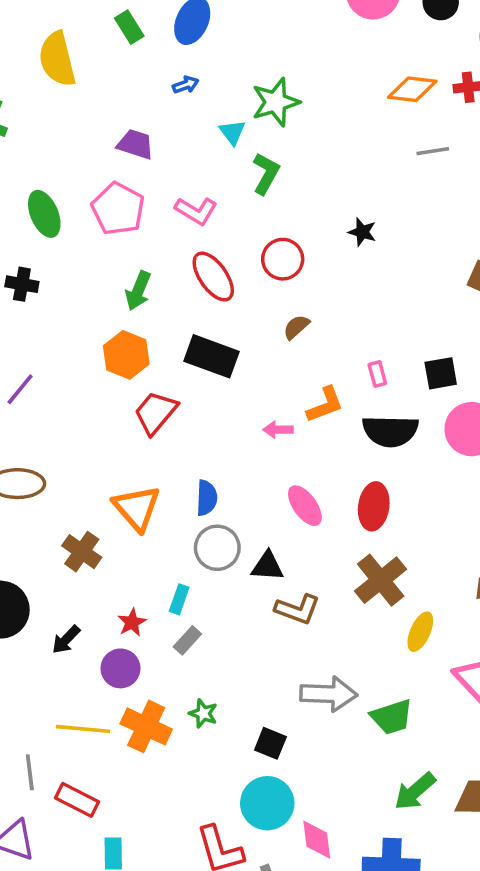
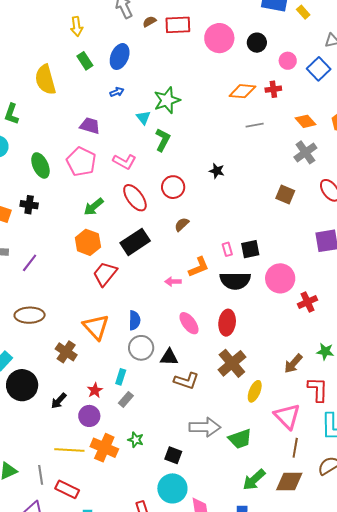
green arrow: (138, 291) -> (94, 207), turned 30
black rectangle: (211, 356) -> (135, 242), turned -52
black square: (441, 373) -> (250, 249), moved

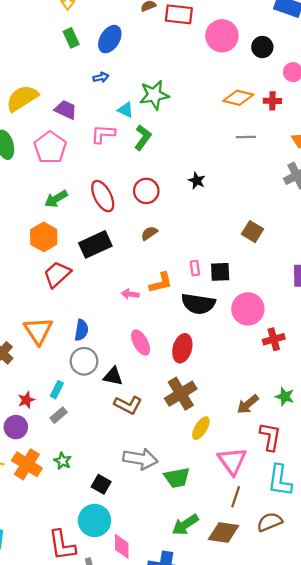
yellow semicircle: (45, 80) -> (22, 98), moved, turned 64
cyan triangle: (143, 118) -> (126, 110), turned -35
pink L-shape: (124, 162) -> (103, 134), moved, turned 145
brown square: (285, 195) -> (252, 232), moved

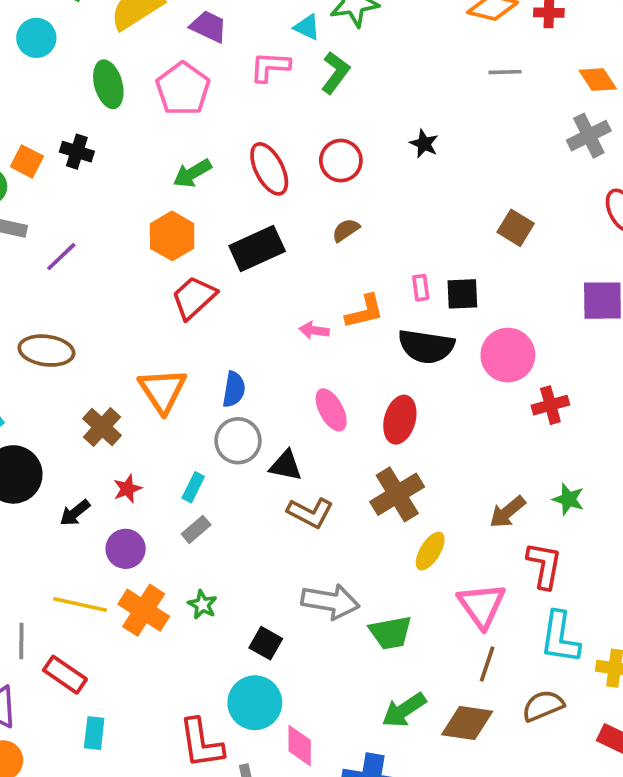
red star: (26, 400) -> (127, 489), moved

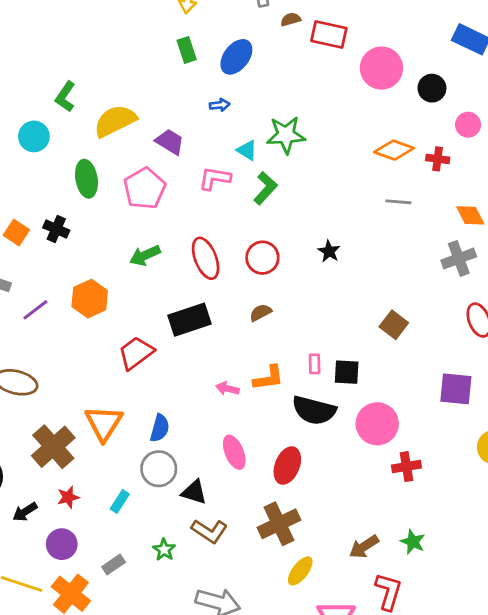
orange hexagon: (172, 236) -> (90, 299), moved
brown cross: (102, 427) -> (53, 447), size x1.4
gray rectangle: (196, 529) -> (114, 564), moved
green star: (202, 605) -> (164, 550), moved

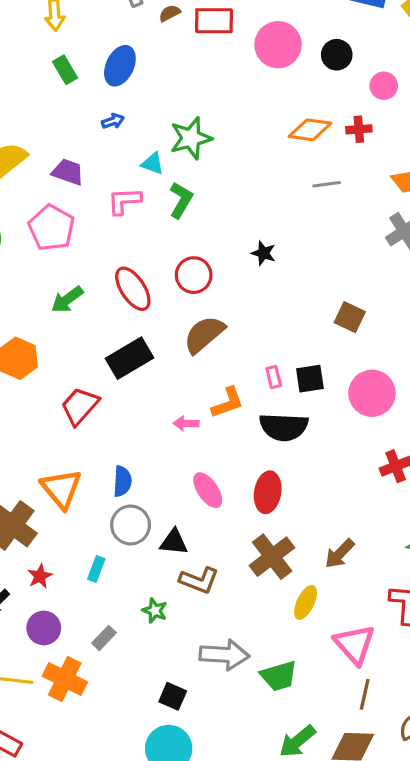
brown semicircle: (261, 313) -> (204, 334), size x1.8
pink circle: (377, 424) -> (372, 393), moved
brown arrow: (364, 547) -> (340, 554), moved

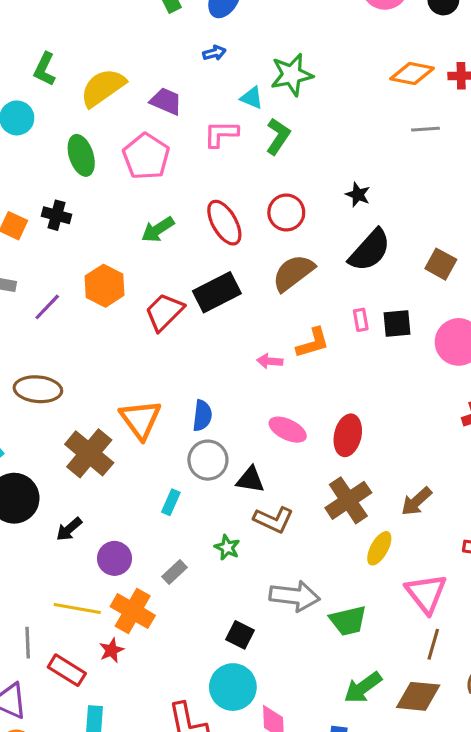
red trapezoid: (80, 406) -> (164, 312), moved
black semicircle: (284, 427) -> (370, 250), moved, turned -54
pink ellipse: (208, 490) -> (288, 430), turned -33
red star: (40, 576) -> (111, 650), moved

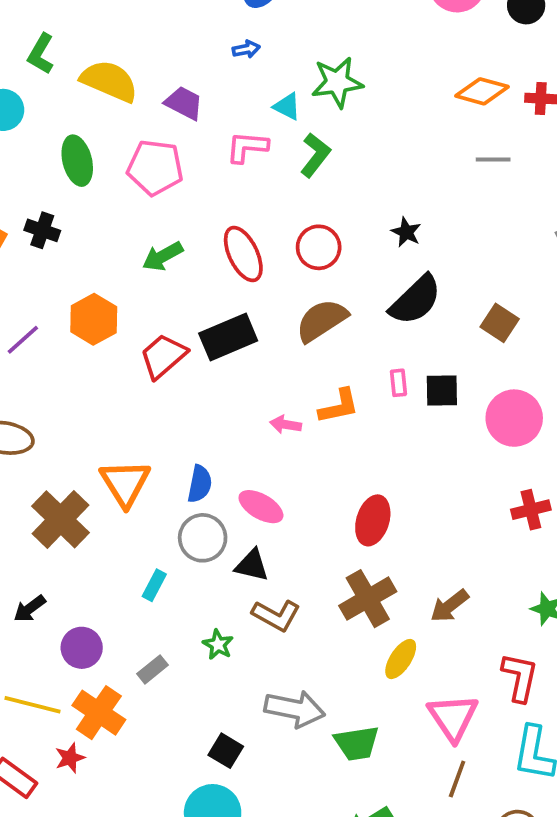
yellow semicircle: (103, 88) -> (109, 81), turned 54
pink pentagon: (146, 156) -> (155, 168), turned -30
pink ellipse: (288, 430) -> (261, 507), moved

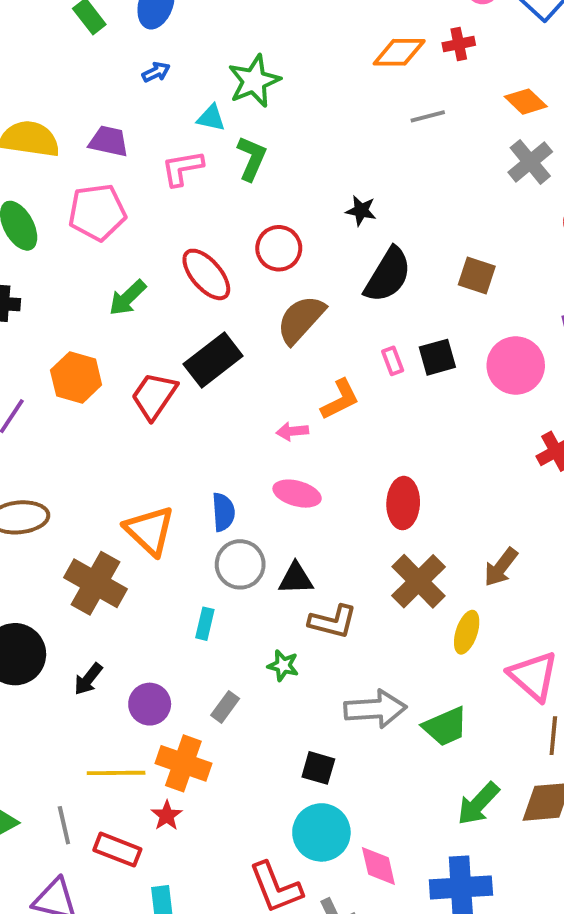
pink ellipse: (261, 507) -> (297, 494), moved

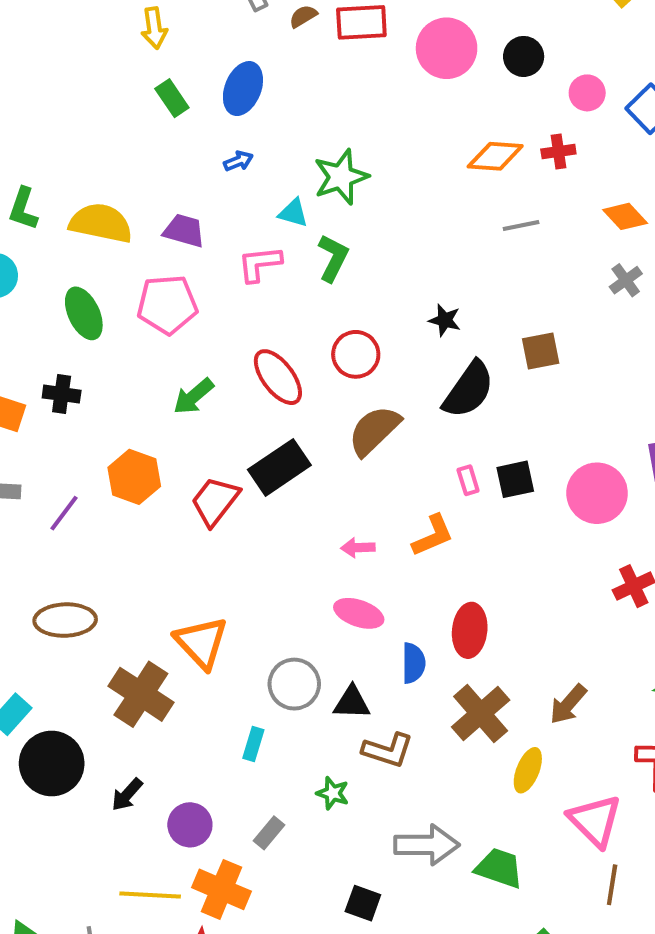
gray cross: (530, 162) -> (626, 280), size x0.7
brown square: (477, 276) -> (541, 351), moved, turned -33
orange L-shape: (340, 399) -> (433, 535), moved
blue semicircle: (223, 512) -> (413, 663), moved
green trapezoid: (445, 727) -> (499, 868), turned -141

